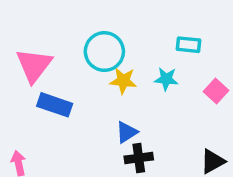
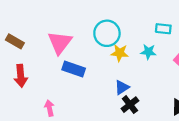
black cross: (139, 158) -> (130, 105), turned -30

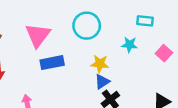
yellow star: (120, 53) -> (100, 64), moved
blue rectangle: (74, 69) -> (52, 63), turned -30

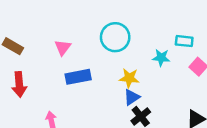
cyan rectangle: (145, 21) -> (184, 41), moved
pink triangle: (38, 35) -> (63, 47), size x0.6

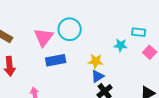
cyan circle: (115, 37) -> (70, 29), moved
pink triangle: (63, 47) -> (44, 37), size x1.5

